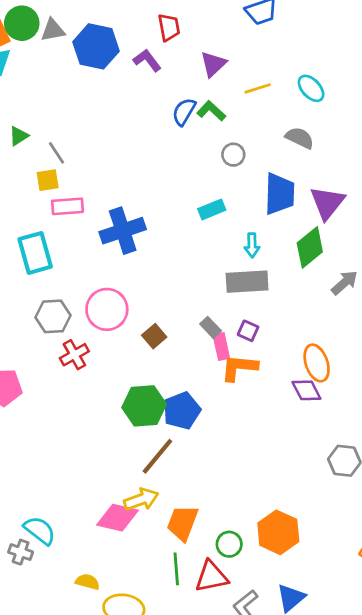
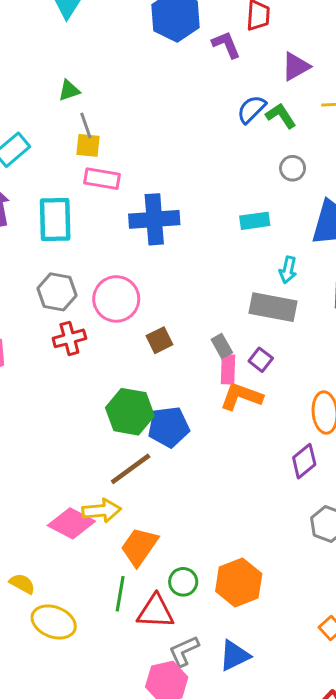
gray line: (56, 153) -> (86, 126), moved
purple diamond: (306, 390) -> (304, 461), moved, turned 64

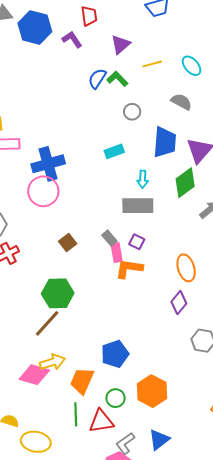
pink circle: (116, 299) -> (43, 191), moved
blue pentagon: (169, 427) -> (115, 354), moved
brown line: (131, 469) -> (47, 323), moved

